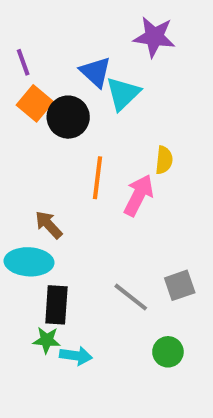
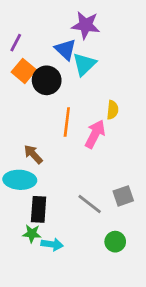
purple star: (154, 37) -> (86, 25), moved
purple line: (23, 62) -> (16, 43), turned 48

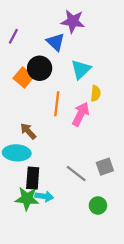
cyan triangle: (84, 64) -> (81, 69), moved
orange square: (24, 71) -> (24, 77), moved
green star: (32, 234) -> (27, 199), size x1.5
cyan arrow: (52, 244) -> (44, 196), moved

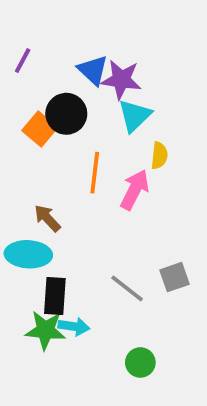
purple star: (73, 21) -> (121, 80), moved
green circle: (98, 205) -> (140, 362), moved

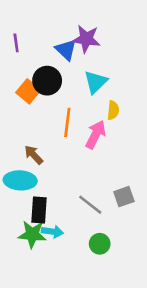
purple line: (23, 61) -> (16, 43), turned -36
purple star: (121, 80) -> (86, 39), moved
green circle: (140, 362) -> (100, 244), moved

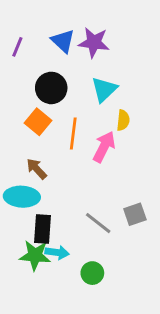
purple line: (16, 43) -> (17, 47), turned 30
blue triangle: (66, 50) -> (63, 41), moved
orange square: (28, 91) -> (38, 122), moved
green circle: (100, 244) -> (92, 273), moved

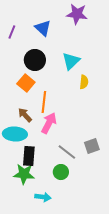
purple star: (94, 42) -> (77, 14), moved
orange line: (73, 133) -> (44, 102), moved
pink arrow: (104, 147) -> (49, 123), moved
cyan arrow: (57, 252) -> (43, 197), moved
green circle: (92, 273) -> (61, 172), moved

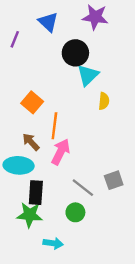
blue triangle: (43, 28) -> (48, 22), moved
black circle: (35, 60) -> (75, 53), moved

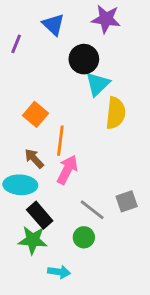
yellow semicircle: (104, 101) -> (116, 113), size x1.6
black rectangle: (36, 193) -> (40, 215), turned -45

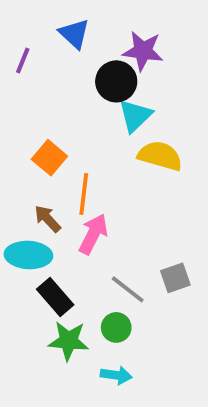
purple star: (106, 19) -> (143, 51), moved
yellow semicircle: (116, 113) -> (160, 156), turned -80
green star: (33, 240) -> (69, 341), moved
cyan arrow: (59, 272) -> (116, 375), moved

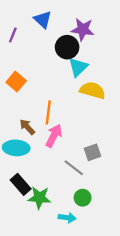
orange square: (49, 158) -> (16, 81), moved
gray square: (175, 278) -> (93, 152), moved
black rectangle: (55, 297) -> (21, 184), moved
green circle: (116, 327) -> (83, 198), moved

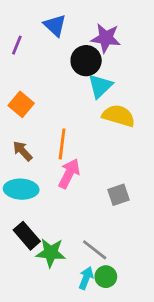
brown arrow: (27, 127) -> (23, 151), moved
gray line: (74, 168) -> (95, 250), moved
green circle: (83, 198) -> (106, 277), moved
cyan arrow: (67, 218) -> (86, 278), turned -77

